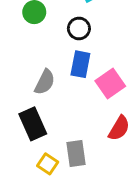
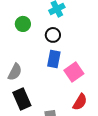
gray semicircle: (45, 82) -> (15, 72), moved

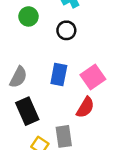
blue rectangle: (54, 59) -> (59, 75), moved
red semicircle: (80, 102) -> (85, 107), moved

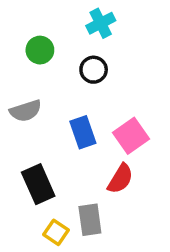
blue rectangle: (59, 75) -> (83, 132), turned -30
gray semicircle: (18, 77) -> (26, 111), moved, turned 45

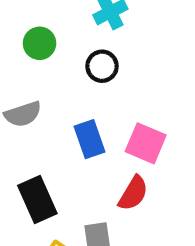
pink square: (131, 136) -> (146, 143), turned -32

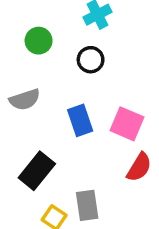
red semicircle: (133, 193) -> (139, 167), moved
black rectangle: (37, 200) -> (37, 171), turned 63

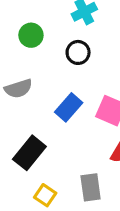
blue rectangle: (80, 120) -> (69, 107), turned 60
gray rectangle: (87, 205) -> (91, 187), moved

